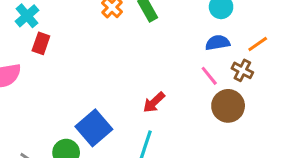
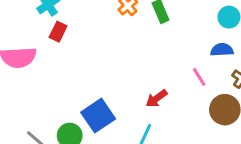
pink line: (209, 76) -> (199, 77), moved

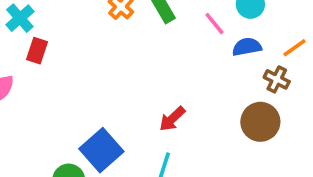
pink line: (199, 77) -> (215, 24), moved

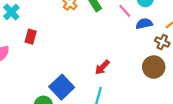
red rectangle: (37, 51) -> (31, 37), moved

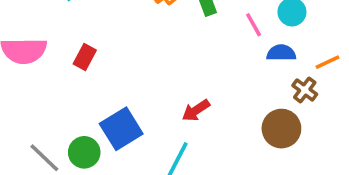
red rectangle: (31, 37) -> (85, 57), moved

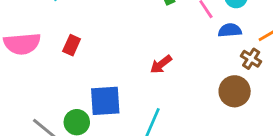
red arrow: (196, 110) -> (161, 64), moved
blue square: (121, 129) -> (105, 101), turned 32

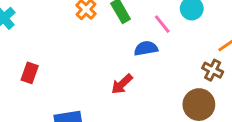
blue semicircle: (230, 30) -> (146, 48), moved

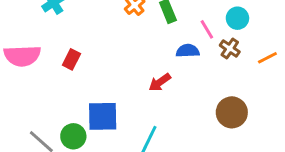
brown cross: (213, 70) -> (230, 49), moved

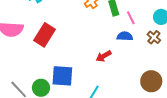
pink line: (207, 29) -> (131, 18), moved
red rectangle: (71, 59) -> (45, 35), size x1.6

